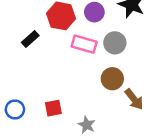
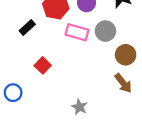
brown circle: (112, 79) -> (126, 55), moved
red square: (53, 108) -> (43, 65), moved, turned -35

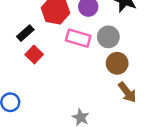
brown circle: (126, 55) -> (117, 63), moved
red square: (43, 65) -> (34, 54), moved

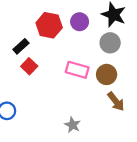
gray circle: (108, 37) -> (110, 43), moved
pink rectangle: (78, 38) -> (77, 70), moved

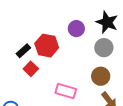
red hexagon: (49, 25) -> (47, 46), moved
pink rectangle: (77, 70) -> (66, 91), moved

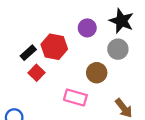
brown circle: (101, 76) -> (97, 73), moved

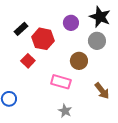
black rectangle: (28, 53) -> (21, 29), moved

